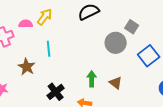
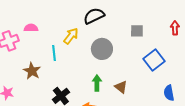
yellow arrow: (45, 17) -> (71, 36), moved
gray square: (132, 27) -> (137, 31), turned -32
gray circle: (116, 43) -> (102, 49), moved

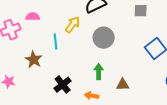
gray square: (137, 31) -> (141, 11), moved
brown triangle: (121, 87) -> (123, 85), moved, turned -40

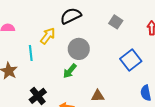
gray square: (141, 11) -> (116, 22), turned 32
green arrow: (99, 72) -> (70, 71), moved, turned -140

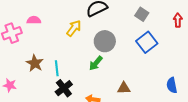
cyan line: (31, 53) -> (57, 68), moved
blue square: (131, 60) -> (147, 42), moved

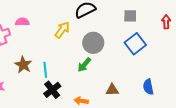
gray square: (142, 14) -> (130, 16), turned -32
blue semicircle: (172, 85) -> (148, 87), moved

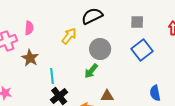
pink semicircle: (22, 22) -> (29, 28), turned 96
brown star: (23, 65) -> (30, 58), moved
brown triangle: (112, 90) -> (107, 96), moved

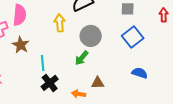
pink semicircle: (29, 28) -> (20, 15), size x1.5
yellow arrow: (69, 36) -> (60, 23), turned -42
blue semicircle: (155, 93) -> (140, 73), moved, turned 119

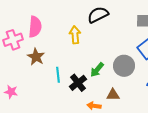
gray circle: (91, 36) -> (124, 66), moved
black cross: (50, 83) -> (78, 83), moved

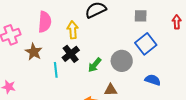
pink semicircle: (35, 27) -> (45, 22), moved
black cross: (78, 83) -> (71, 54), moved

